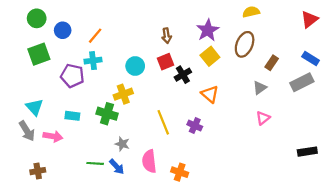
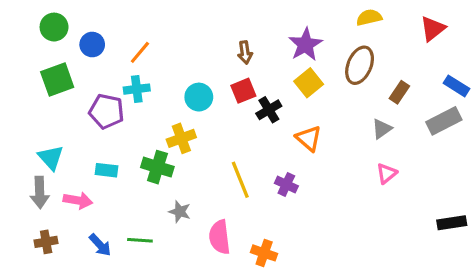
red triangle: (310, 19) -> (433, 29), moved
gray arrow: (27, 131) -> (40, 193), turned 30
blue arrow: (117, 167) -> (100, 245), moved
brown cross: (38, 171) -> (46, 242), moved

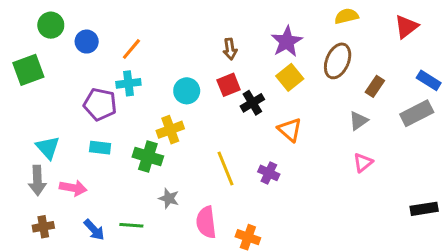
green square: (57, 80) -> (28, 70), moved
cyan rectangle: (107, 170) -> (100, 148), moved

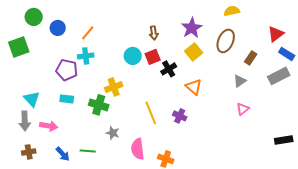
red triangle: (406, 27) -> (276, 34), moved
cyan circle: (187, 91) -> (133, 56), moved

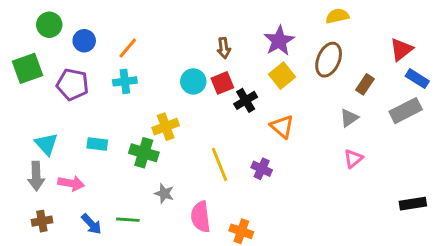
purple pentagon: (67, 70) -> (73, 84), moved

